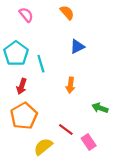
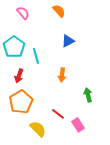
green arrow: (100, 108) -> (88, 95), turned 56
yellow semicircle: (43, 147) -> (38, 129), turned 84

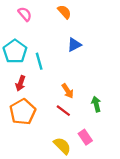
orange arrow: (62, 75) -> (68, 91), moved, turned -40
red line: (58, 114) -> (63, 111), moved
yellow semicircle: (38, 129) -> (62, 146), moved

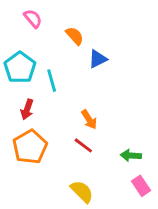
orange semicircle: (64, 12) -> (75, 36), moved
green arrow: (96, 104) -> (131, 156), moved, turned -72
pink rectangle: (85, 137) -> (141, 186), moved

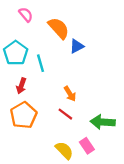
orange semicircle: (75, 36) -> (59, 28), size x1.5
green arrow: (131, 156) -> (103, 122), size x1.5
pink rectangle: (141, 186) -> (87, 146), moved

